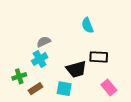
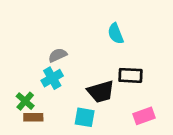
green cross: (19, 76) -> (25, 101), turned -32
pink rectangle: (109, 88) -> (144, 116), turned -70
brown rectangle: (35, 89) -> (33, 117), moved, turned 32

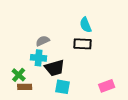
black rectangle: (130, 75) -> (83, 44), moved
cyan cross: (52, 78) -> (39, 58), turned 35
black trapezoid: (101, 92) -> (55, 68), moved

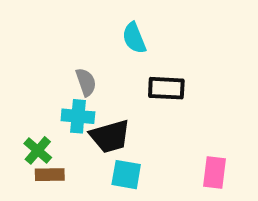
cyan semicircle: (86, 25) -> (134, 38), moved
gray semicircle: (43, 41) -> (86, 82), turned 96
pink rectangle: (107, 86) -> (215, 173), turned -63

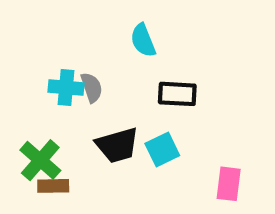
cyan cross: (78, 116) -> (66, 87), moved
green cross: (38, 150) -> (40, 160), size x1.4
cyan square: (126, 175) -> (162, 150), moved, turned -36

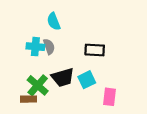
cyan semicircle: (143, 40) -> (54, 21), moved
green cross: (40, 160) -> (38, 85), moved
pink rectangle: (229, 184) -> (110, 97), moved

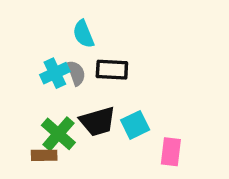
cyan cross: (35, 47) -> (55, 73), turned -30
black rectangle: (95, 50) -> (112, 70), moved

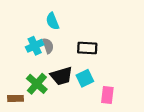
black rectangle: (112, 70) -> (87, 48), moved
brown rectangle: (44, 155) -> (16, 98), moved

